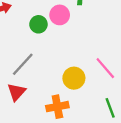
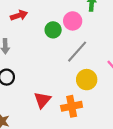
gray line: (23, 64) -> (77, 52), moved
red triangle: (16, 92) -> (42, 100), moved

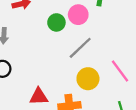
red triangle: (42, 100) -> (39, 97), turned 42

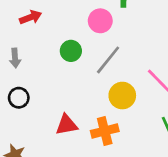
green circle: (56, 22) -> (71, 51), moved

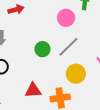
green circle: (71, 51) -> (42, 49), moved

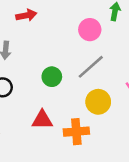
green circle: (42, 49) -> (52, 77), moved

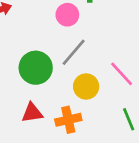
green circle: (52, 77) -> (36, 68), size x1.6

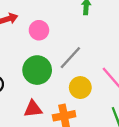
pink circle: (67, 15) -> (39, 30), moved

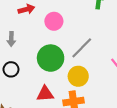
yellow circle: (80, 88) -> (78, 76), moved

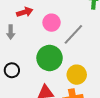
gray arrow: (11, 39) -> (11, 32), moved
gray line: (82, 48) -> (73, 34), moved

